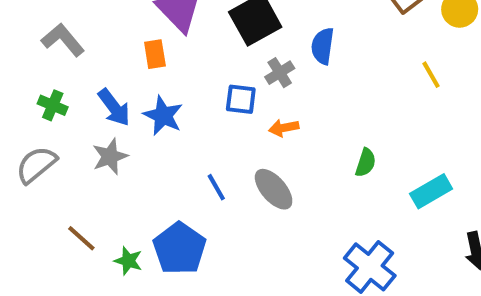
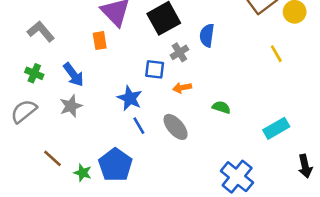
blue star: (163, 116) -> (130, 98), moved
green semicircle: (366, 163) -> (221, 107), moved, turned -90

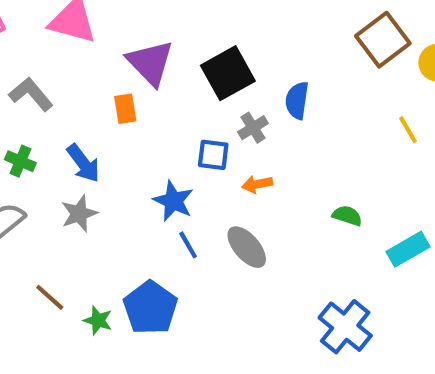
green semicircle: (221, 107) -> (347, 216), moved

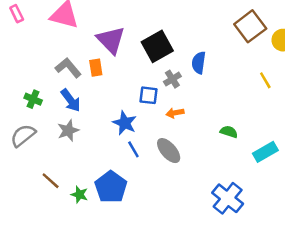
gray L-shape: (31, 94) -> (68, 68), moved

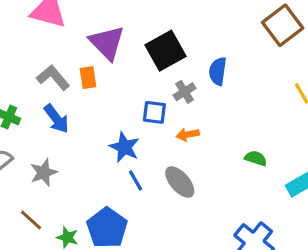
gray star: (68, 130) -> (44, 172), moved

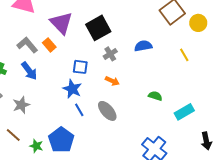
blue semicircle: (218, 71) -> (143, 46), moved, turned 72
orange rectangle: (88, 78) -> (49, 45), turned -32
blue square: (154, 112) -> (80, 67), moved
orange arrow: (188, 135) -> (112, 81), turned -144

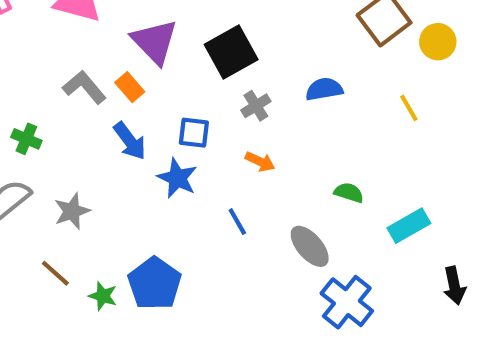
blue arrow: (29, 71) -> (130, 141), moved
blue line: (79, 110) -> (237, 222), moved
gray ellipse: (107, 111) -> (310, 246), moved

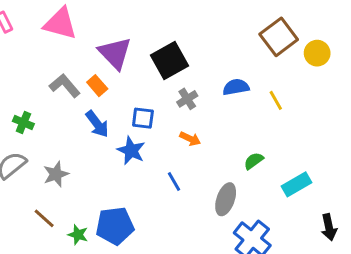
yellow line: (409, 108) -> (276, 100), moved
green semicircle: (349, 193) -> (254, 161), turned -54
gray ellipse: (310, 246) -> (226, 199), turned 60
blue pentagon: (155, 284) -> (115, 226), turned 30

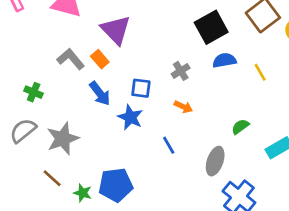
black square: (170, 61) -> (211, 27), moved
gray star: (56, 174) -> (63, 139), size x1.4

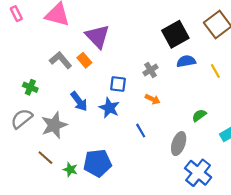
blue arrow: (100, 93) -> (79, 101), moved

